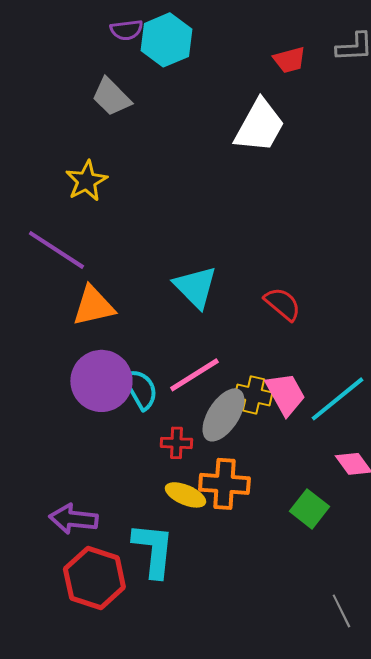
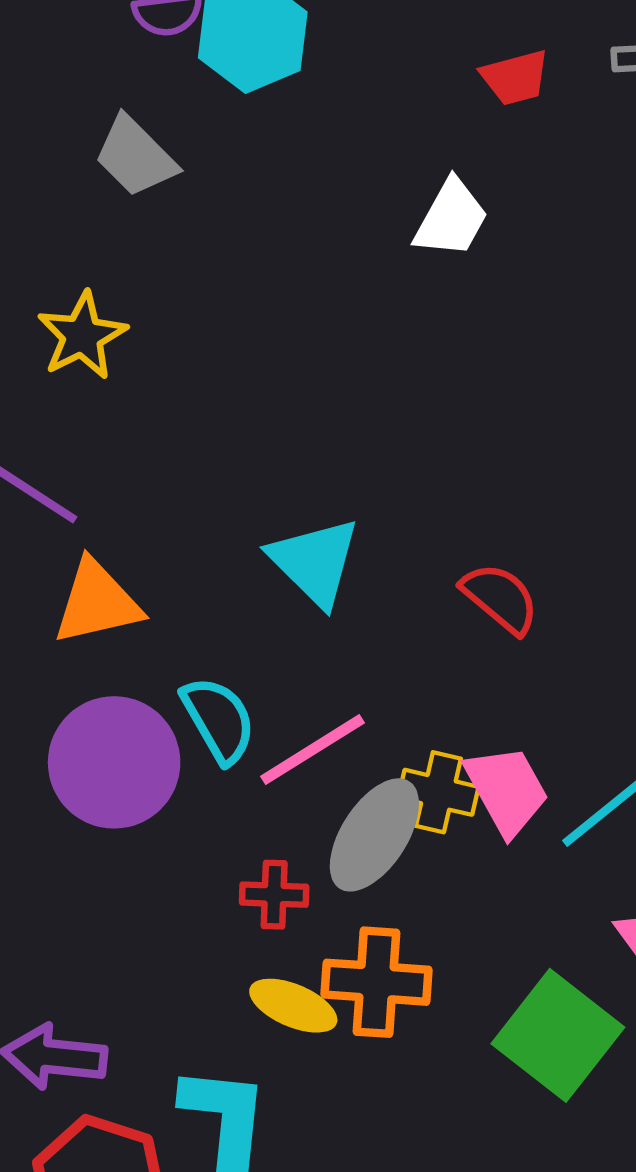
white trapezoid: (259, 126) -> (451, 218), size x0.7
cyan semicircle: (140, 389) -> (219, 720), moved
green square: (309, 509) -> (558, 1035), size x1.5

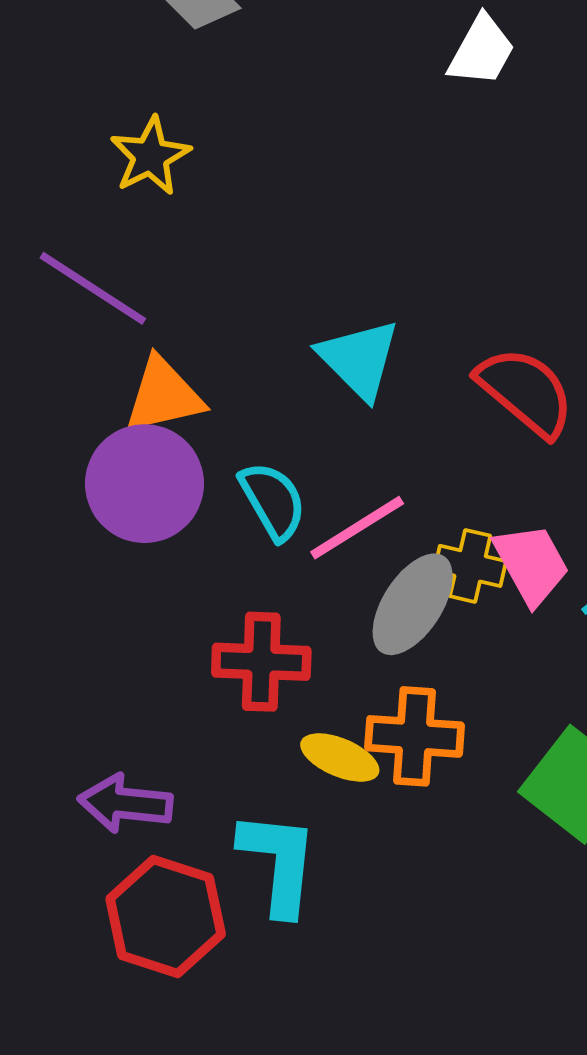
red semicircle: (500, 598) -> (526, 392), size x1.4
purple circle: (114, 762) -> (144, 484), moved
red cross: (274, 895) -> (261, 662), moved, size x1.6

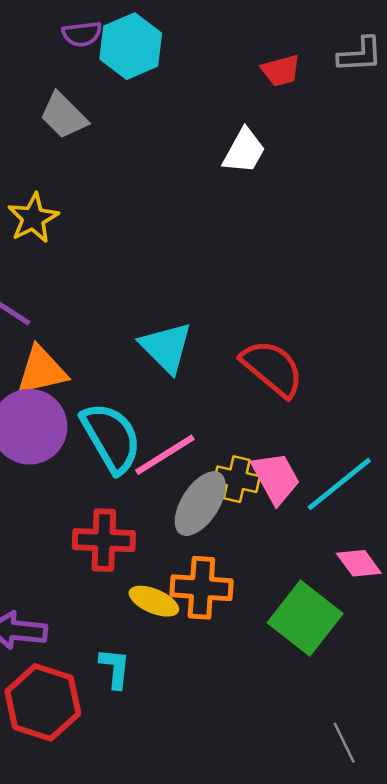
cyan semicircle: (273, 501) -> (111, 438), size x1.4
cyan L-shape: (279, 863) -> (115, 668), size x0.6

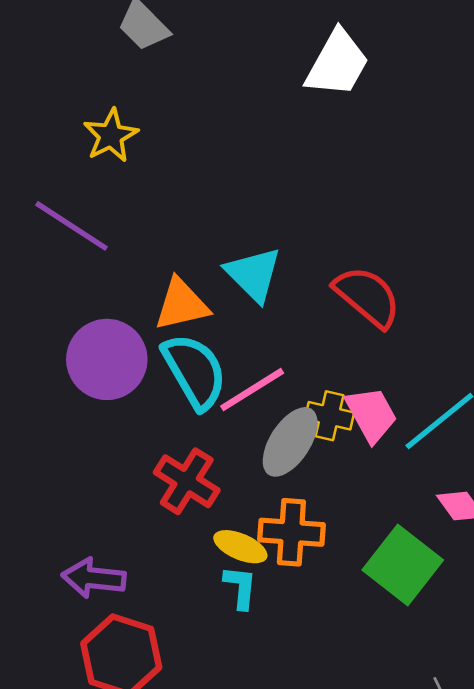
white trapezoid: (244, 151) -> (337, 64), size x1.4
orange triangle: (42, 371) -> (181, 304), moved
red cross: (104, 540) -> (187, 481), turned 30
cyan L-shape: (115, 668) -> (240, 587), moved

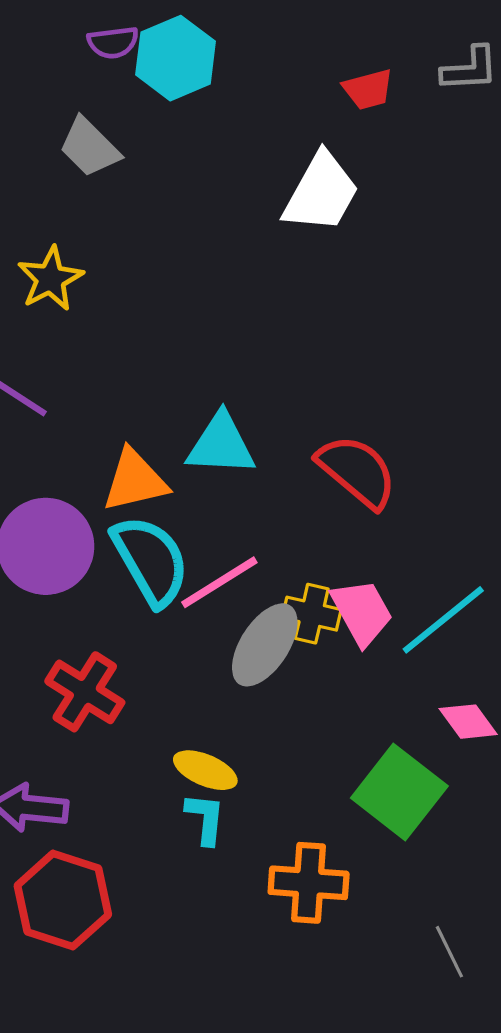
cyan triangle: (253, 274) -> (221, 445), turned -42
red cross: (187, 481) -> (85, 692), moved
orange cross: (291, 532) -> (309, 883), moved

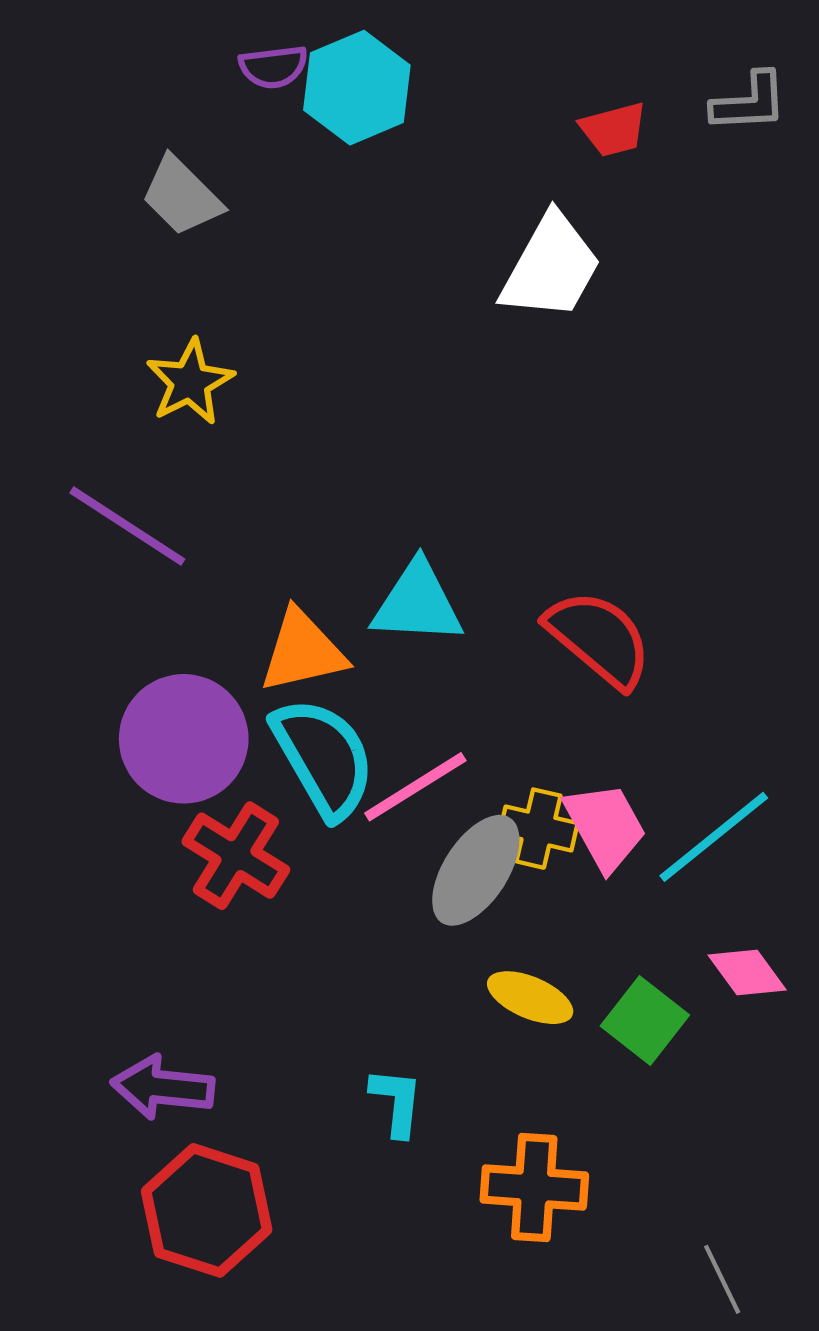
gray trapezoid: (89, 147) -> (182, 196), moved
red cross: (85, 692) -> (236, 856), moved
yellow ellipse: (205, 770) -> (530, 998), moved
green square: (399, 792) -> (645, 1021), moved, size x0.7

